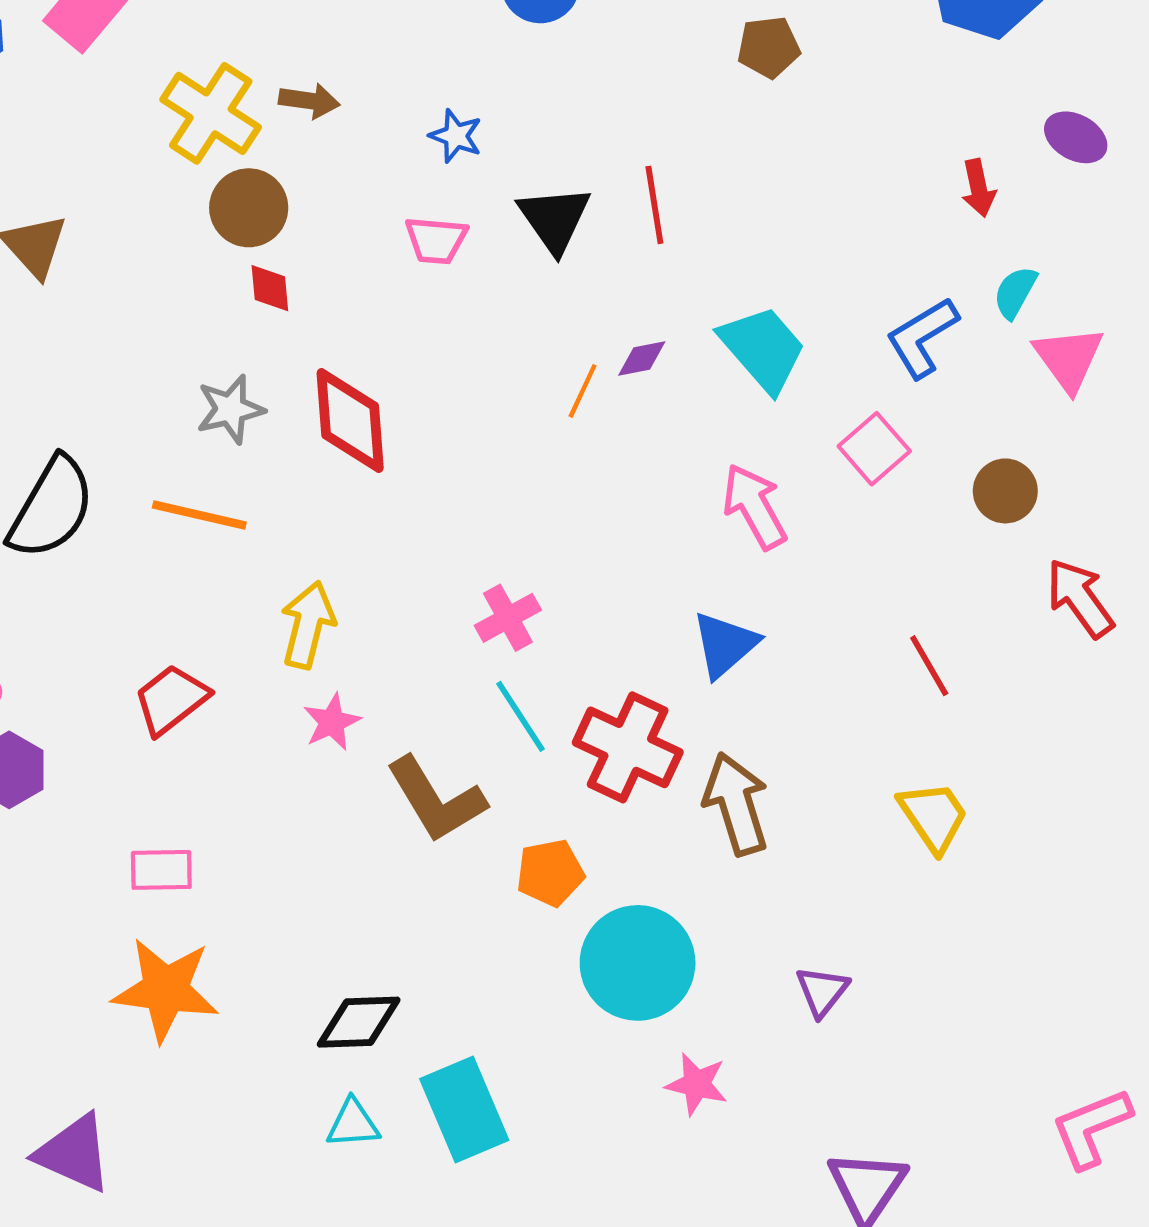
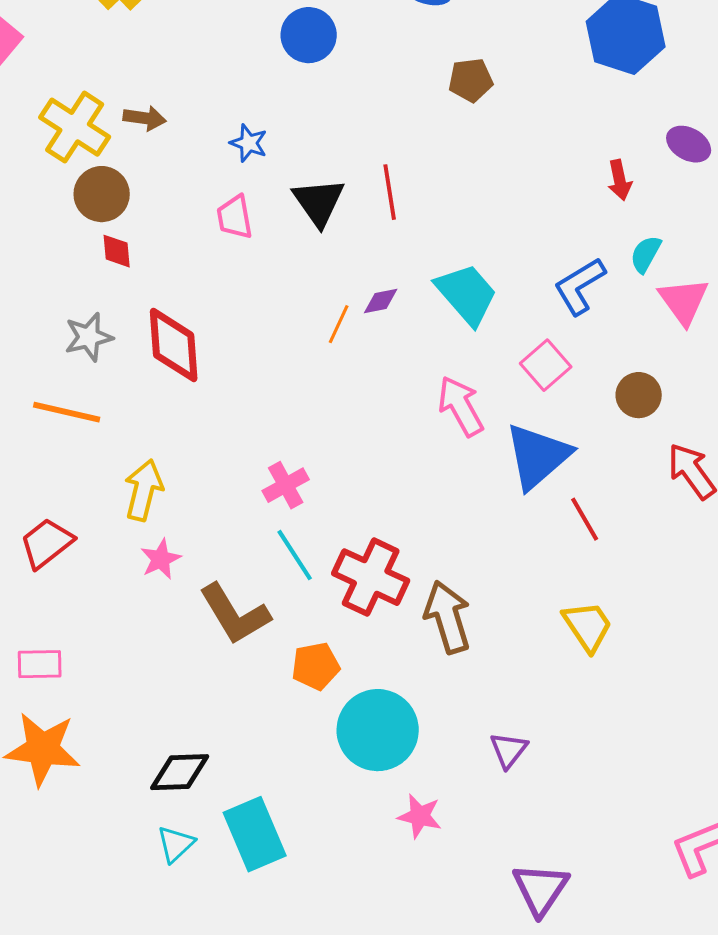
pink trapezoid: (436, 240) -> (235, 217), turned 75
blue triangle: (725, 645) -> (538, 456), moved, size x1.4
cyan triangle: (353, 1124) -> (176, 844), turned -39

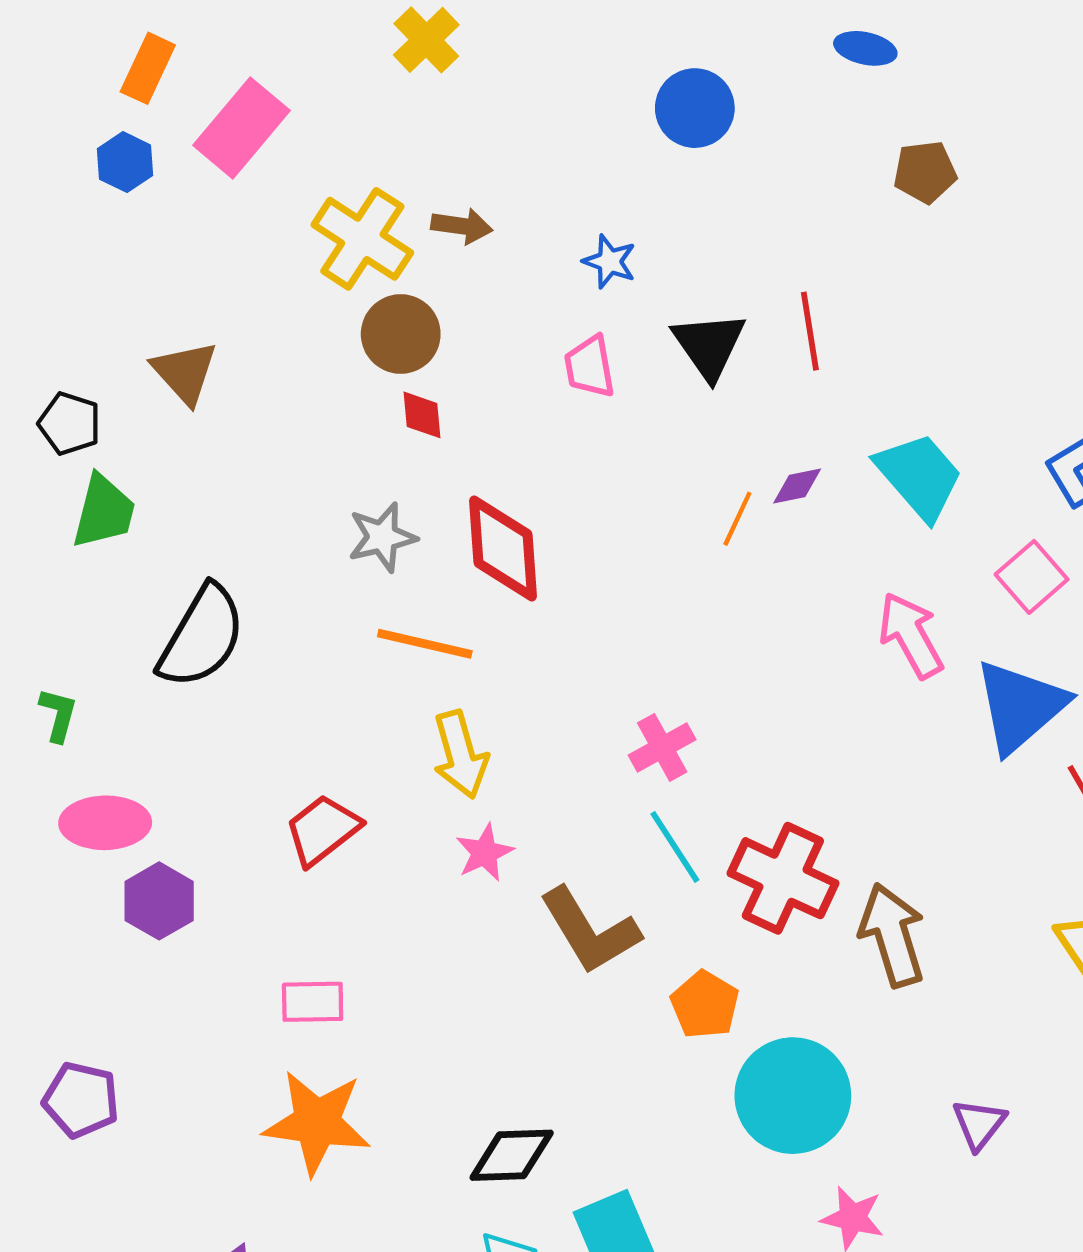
orange line: (67, 412) -> (425, 644), moved
yellow arrow: (144, 490) -> (460, 755), turned 150
orange pentagon: (316, 666) -> (705, 1005), turned -30

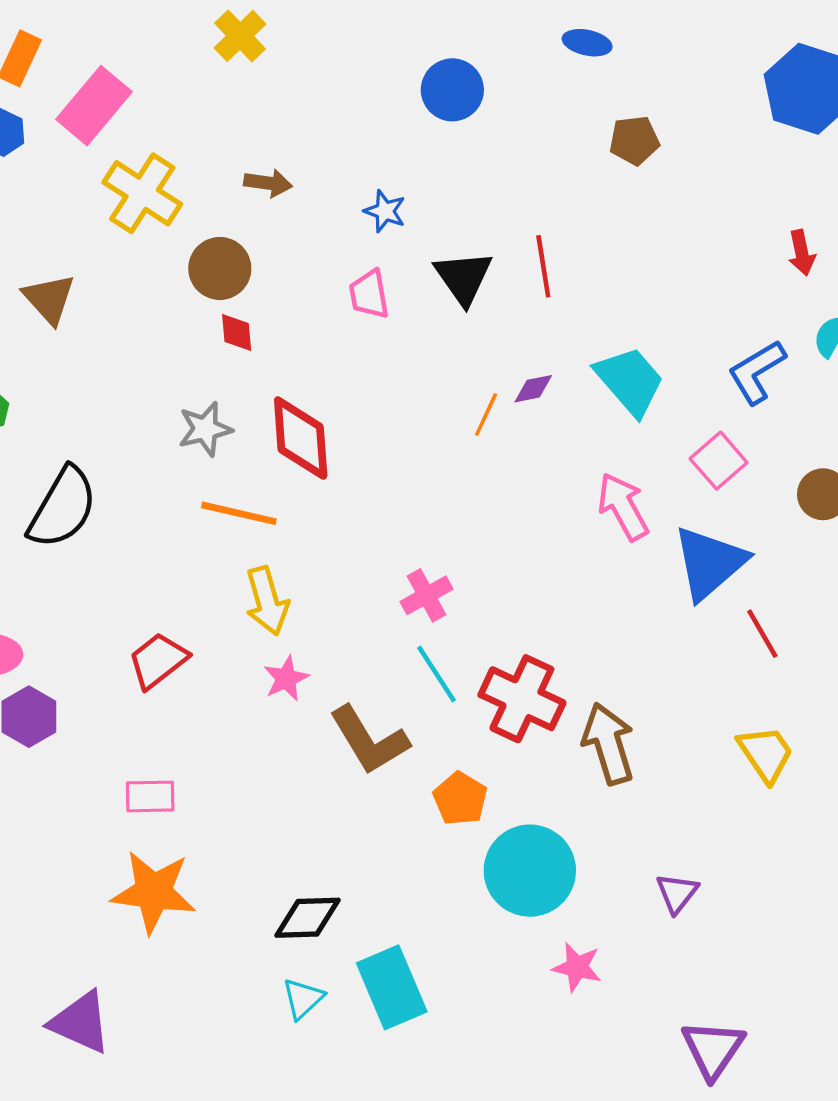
yellow cross: (362, 239) -> (142, 193), moved

